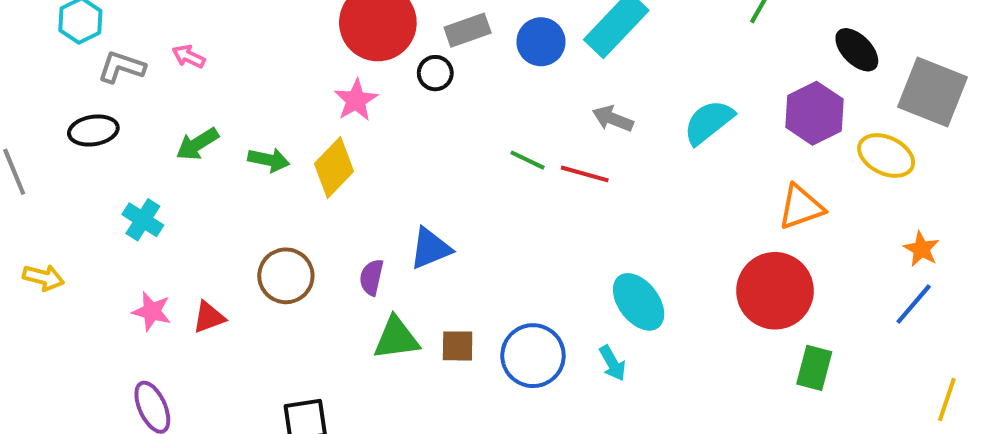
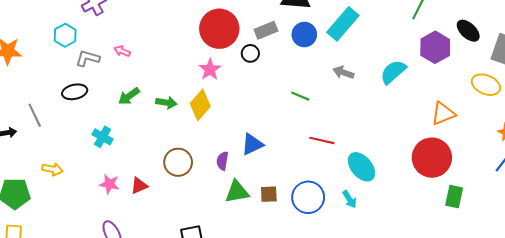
purple hexagon: (815, 113) -> (435, 47), moved
red line: (585, 174) -> (322, 140), moved

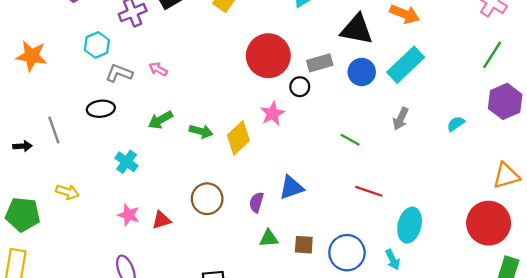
pink star: (210, 69) -> (273, 114), moved
cyan semicircle: (393, 72) -> (456, 124), size x0.6
gray arrow: (343, 73) -> (401, 119), turned -90
cyan ellipse: (361, 167) -> (410, 225), turned 48
green triangle: (237, 192) -> (269, 238), size x0.7

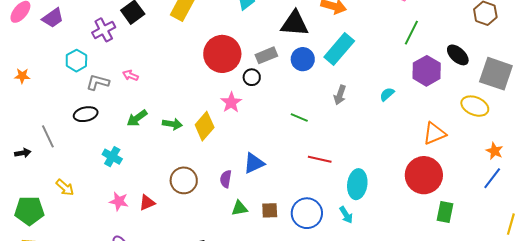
orange star: (32, 56) -> (22, 76), size x0.6
yellow arrow: (67, 192) -> (65, 187), turned 30

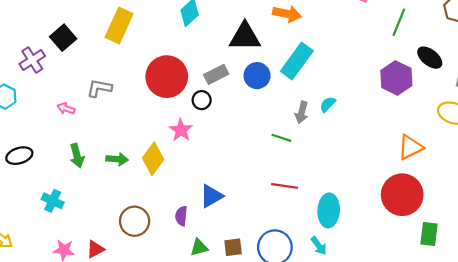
green line: (411, 33) -> (399, 22), moved
gray L-shape: (98, 82) -> (99, 88), moved
cyan semicircle: (387, 94) -> (328, 104), moved
green line: (299, 117) -> (281, 138), moved
green arrow: (137, 118) -> (77, 156), turned -65

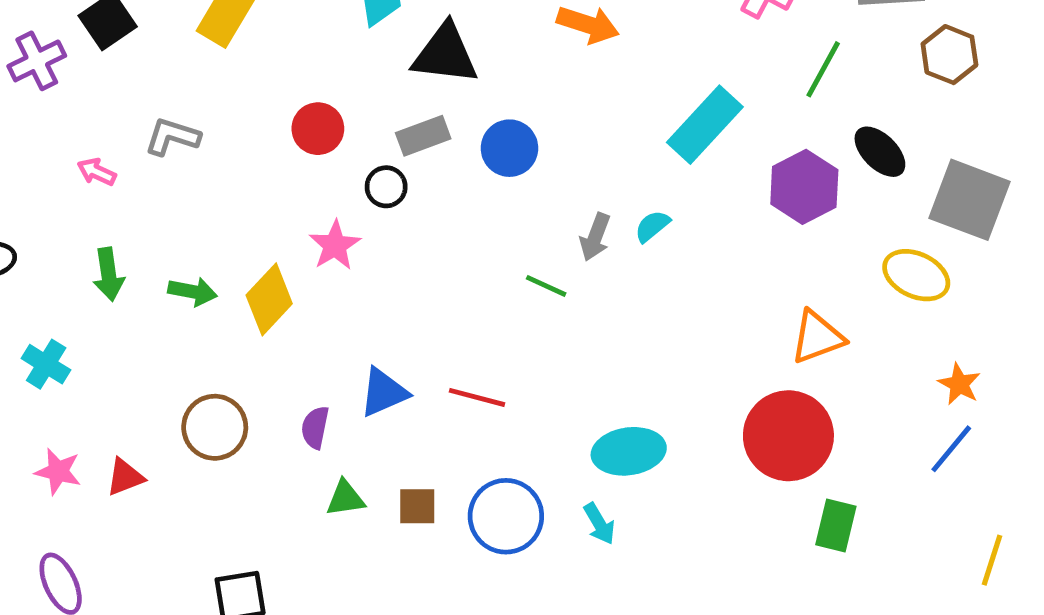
black triangle: (245, 37) -> (445, 54), moved
cyan rectangle: (297, 61) -> (705, 125), moved
red circle: (167, 77) -> (318, 129), size x0.6
red line: (285, 186) -> (477, 397), moved
cyan ellipse: (329, 210) -> (629, 451), turned 72

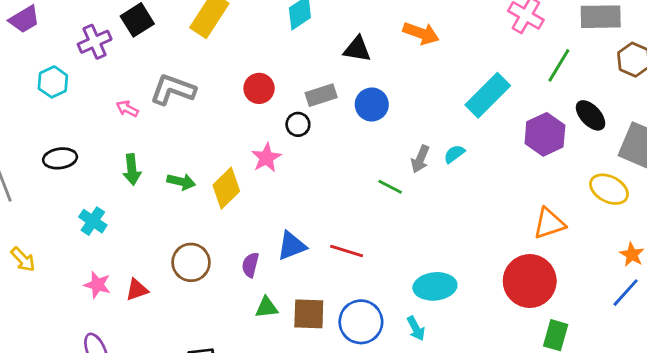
black triangle: (445, 54) -> (357, 49), moved, size x0.7
gray L-shape: (172, 137) -> (173, 90), size x1.4
brown square: (417, 506) -> (309, 314), size x1.4

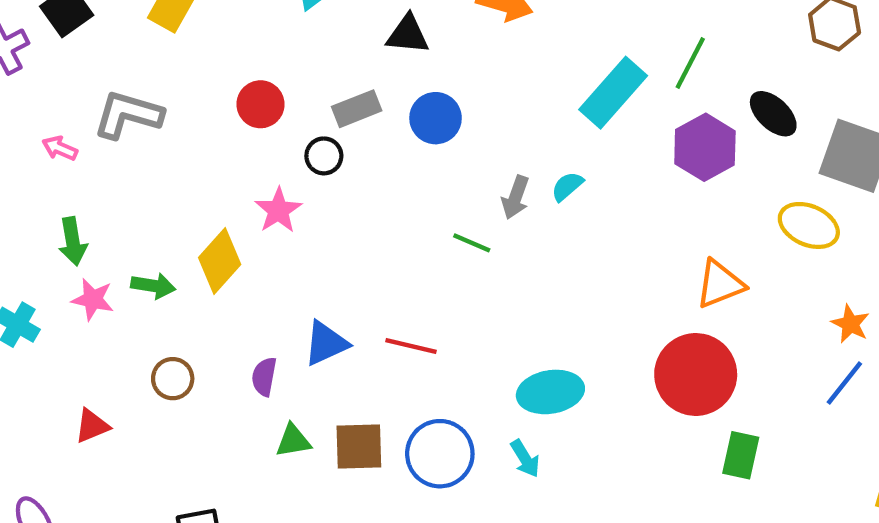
green line: (559, 65) -> (690, 63), moved
green arrow: (181, 182) -> (153, 286), moved
brown circle: (191, 262) -> (173, 379), size x0.7
pink star: (97, 285) -> (93, 299), moved

